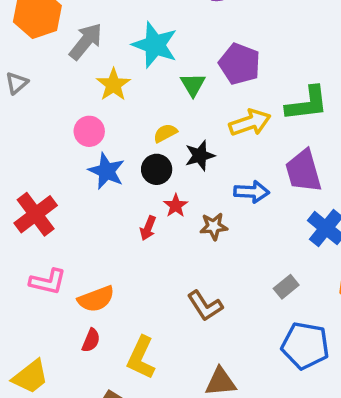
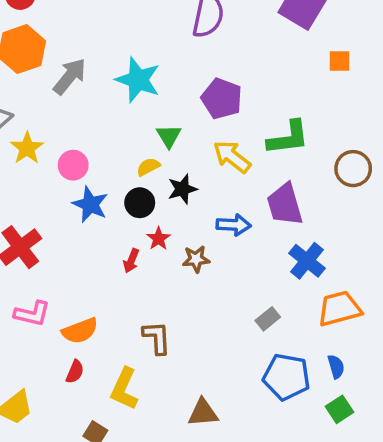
yellow star: (113, 85) -> (27, 148), moved
green triangle: (193, 85) -> (169, 136), moved
yellow arrow: (250, 123) -> (232, 157), turned -123
brown L-shape: (205, 306) -> (157, 338), moved, turned -150

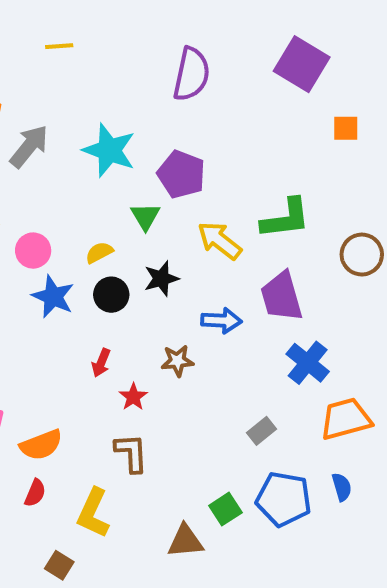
purple pentagon: (222, 99) -> (181, 174), moved
yellow semicircle: (148, 167) -> (99, 253), moved
red star: (158, 239) -> (133, 397), moved
green square: (339, 409) -> (225, 509), moved

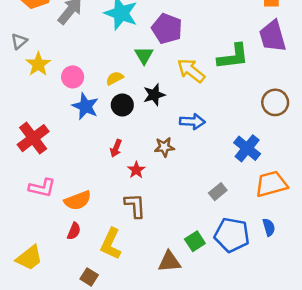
brown circle: (362, 255) -> (275, 102), moved
purple trapezoid: (282, 297) -> (273, 36), moved

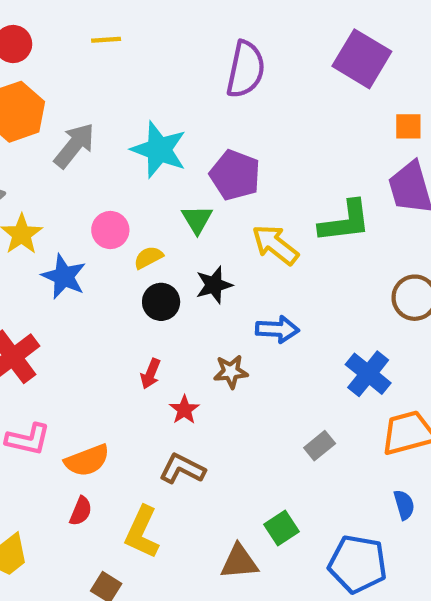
pink circle: (73, 77) -> (110, 230), moved
blue star: (85, 106) -> (64, 277), moved
brown L-shape: (135, 206) -> (182, 469), turned -60
blue pentagon: (232, 235) -> (358, 564), moved

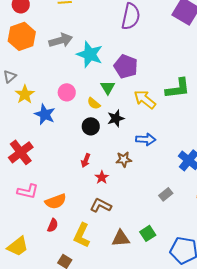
gray arrow: (74, 145) -> (61, 40), moved, turned 35
yellow semicircle: (148, 257) -> (94, 103), moved, turned -112
brown triangle: (239, 562) -> (121, 238), moved

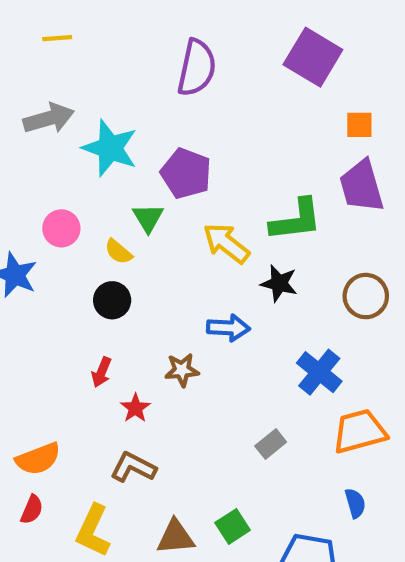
black star: (116, 118) -> (279, 283), moved, turned 30

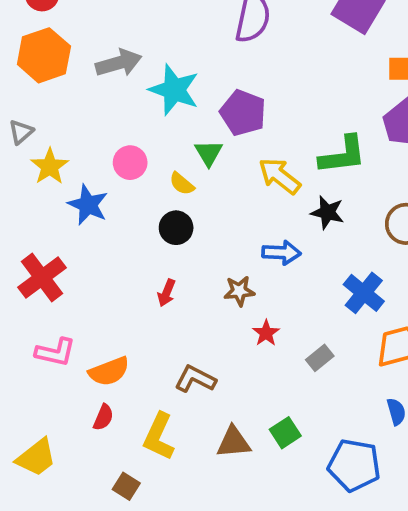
red star: (135, 408) -> (266, 333), moved

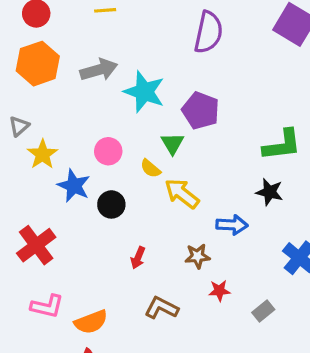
yellow arrow: (280, 176) -> (182, 194), moved
black circle: (176, 228) -> (111, 204), moved
red star: (266, 333) -> (219, 291), turned 30
brown L-shape: (195, 379) -> (161, 308), moved

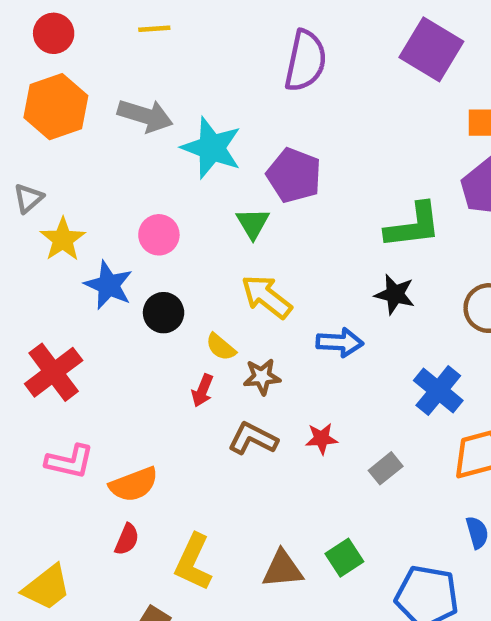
gray arrow: (99, 70) -> (145, 116), turned 33
yellow semicircle: (151, 168) -> (221, 347), moved
brown star: (197, 256) -> (262, 377), moved
brown L-shape: (161, 308) -> (253, 439), moved

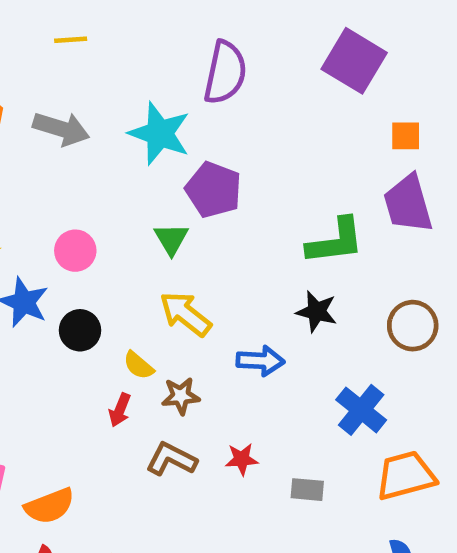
cyan star: (212, 148) -> (160, 133), moved
gray rectangle: (386, 468) -> (307, 490), turned 44

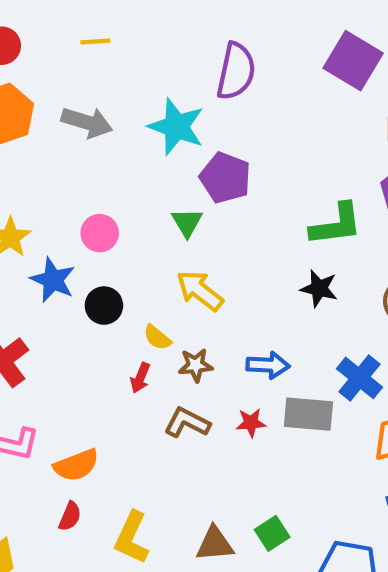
blue arrow: (260, 361) -> (268, 365), moved
gray rectangle: (307, 490) -> (308, 414), moved, size x1.6

